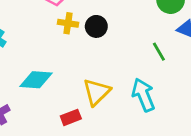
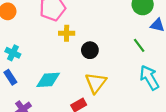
black circle: (96, 26) -> (90, 50), moved
cyan arrow: (143, 95) -> (149, 78), moved

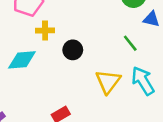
cyan diamond: (48, 80) -> (22, 60), moved
yellow triangle: (96, 83) -> (108, 81), moved

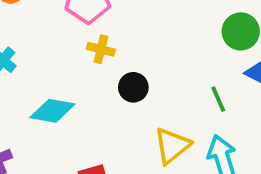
cyan diamond: (22, 60) -> (52, 111), moved

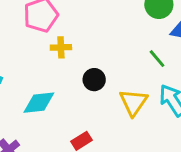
black circle: (133, 87) -> (94, 80), moved

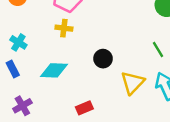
yellow cross: (61, 47) -> (64, 28), moved

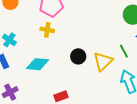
yellow triangle: (133, 83) -> (103, 61), moved

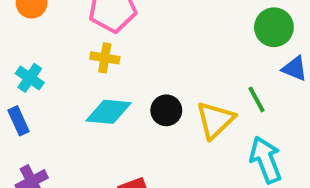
cyan diamond: (37, 64) -> (109, 112), moved

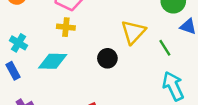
cyan diamond: (109, 112) -> (53, 61), moved
yellow triangle: (215, 120) -> (133, 32), moved

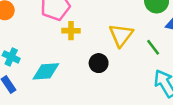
yellow cross: (66, 27) -> (71, 31), moved

